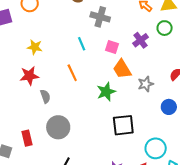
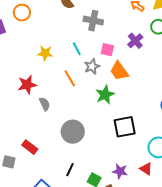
yellow star: (35, 47) -> (45, 53), moved
gray star: (146, 84) -> (92, 66), moved
gray circle: (58, 127) -> (73, 132), moved
red rectangle: (27, 138) -> (30, 147), turned -35

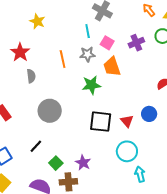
cyan line: (77, 49) -> (88, 31), moved
yellow star: (45, 53) -> (37, 21), moved
red star: (27, 85) -> (20, 52), turned 30
red triangle: (146, 169) -> (127, 121), moved

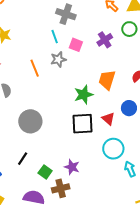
orange trapezoid: (112, 67) -> (107, 80), moved, turned 45
green star: (91, 85) -> (84, 95), moved

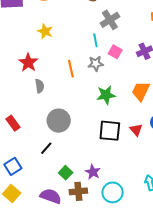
gray cross: (66, 14) -> (110, 20), turned 30
green star: (84, 95) -> (106, 95), moved
cyan circle: (113, 149) -> (113, 192), moved
black line: (23, 159) -> (46, 148), moved

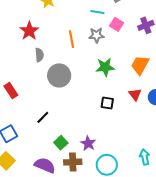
cyan line: (95, 40) -> (97, 12), turned -72
gray circle: (59, 121) -> (59, 75), moved
red triangle: (136, 130) -> (135, 95), moved
black square: (110, 131) -> (107, 103), size x0.6

